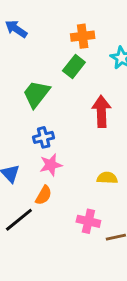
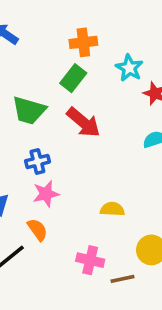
green trapezoid: (36, 94) -> (29, 110), turned -112
red arrow: (101, 111) -> (83, 122), moved, turned 132
orange semicircle: (44, 195) -> (37, 230), turned -66

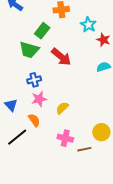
green rectangle: (73, 78) -> (42, 31), moved
yellow semicircle: (112, 209) -> (62, 108), moved, turned -48

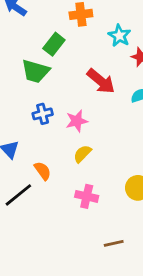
red arrow: (61, 57) -> (101, 81), moved
pink star: (39, 99) -> (77, 121), moved
brown line: (84, 149) -> (114, 243), moved

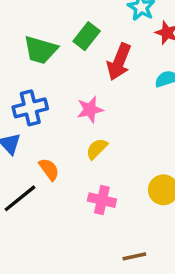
green rectangle: (54, 44) -> (87, 36), moved
red arrow: (101, 81) -> (119, 62), turned 72
blue cross: (43, 114) -> (30, 108), moved, size x1.4

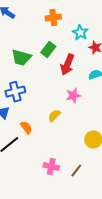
pink star: (90, 110) -> (73, 96), moved
pink cross: (102, 200) -> (51, 167), moved
brown line: (134, 256) -> (76, 171), moved, turned -40

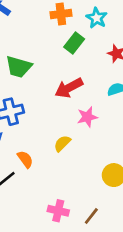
cyan star: (80, 33) -> (97, 18), moved
green rectangle: (48, 50) -> (74, 43), moved
red arrow: (67, 65) -> (69, 88), moved, turned 40

